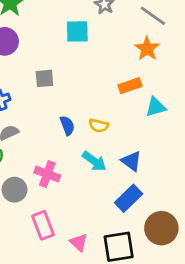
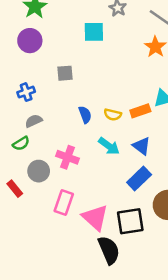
orange rectangle: (130, 86) -> (140, 111), moved
pink rectangle: (43, 225) -> (64, 202), turned 40
pink triangle: (79, 242) -> (95, 217), size x1.6

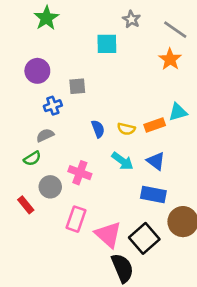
purple circle: (30, 41) -> (37, 71), moved
blue cross: (26, 92) -> (53, 106), moved
blue rectangle: (139, 179) -> (153, 195), turned 55
black square: (130, 221) -> (144, 238), turned -32

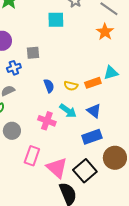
pink cross: (80, 173) -> (47, 121), moved
blue rectangle: (153, 195) -> (92, 137), turned -30

